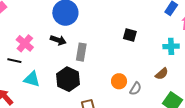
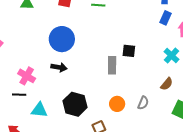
cyan cross: (171, 46) -> (171, 56), turned -35
gray rectangle: (81, 52) -> (112, 65), moved
orange circle: (119, 81) -> (117, 104), moved

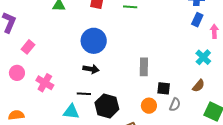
black square: (129, 51) -> (164, 88), moved
pink cross: (27, 76) -> (45, 83), moved
black line: (19, 95) -> (84, 94), moved

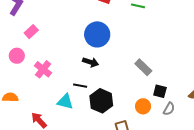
gray rectangle: (144, 67) -> (143, 67), turned -54

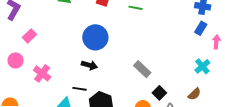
black square: (160, 91) -> (159, 93), turned 32

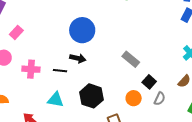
pink cross: (42, 73) -> (31, 69), turned -30
black line: (80, 89) -> (60, 71), moved

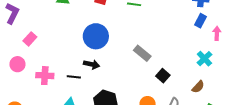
gray rectangle: (131, 59) -> (142, 53), moved
black square: (149, 82) -> (163, 76), moved

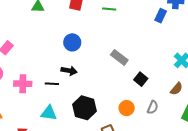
blue rectangle: (200, 21) -> (161, 16), moved
blue circle: (96, 36) -> (72, 42), size x0.7

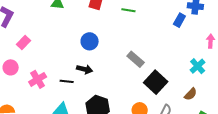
black square: (141, 79) -> (156, 82), size x1.6
pink cross: (23, 84) -> (38, 79), turned -36

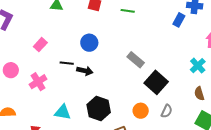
pink rectangle: (24, 42) -> (40, 45), moved
black line: (67, 81) -> (67, 63), moved
brown semicircle: (191, 94) -> (199, 94), moved, turned 120

